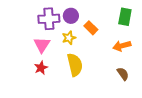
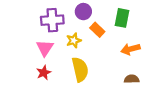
purple circle: (71, 16) -> (83, 12), moved
green rectangle: (125, 17) -> (122, 18), moved
brown semicircle: (123, 74) -> (132, 79), turned -56

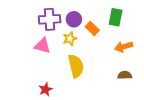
purple circle: (83, 12) -> (74, 19), moved
pink triangle: (45, 48) -> (42, 46), turned -48
red star: (44, 73) -> (45, 89), moved

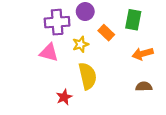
purple circle: (74, 19) -> (85, 12), moved
red star: (45, 89) -> (64, 97), moved

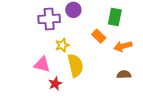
orange rectangle: (106, 33) -> (99, 36), moved
yellow star: (81, 44) -> (62, 45), moved
pink triangle: (49, 53) -> (42, 64), moved

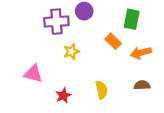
pink triangle: (42, 64) -> (33, 74), moved
yellow semicircle: (75, 65) -> (102, 90), moved, size x0.7

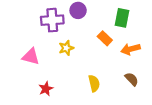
pink triangle: (33, 74) -> (31, 57), moved
brown semicircle: (142, 85) -> (132, 79), turned 48
red star: (63, 96) -> (46, 89), moved

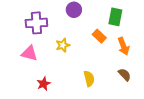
purple cross: (52, 20) -> (36, 23), moved
orange arrow: (131, 49) -> (124, 46), turned -96

